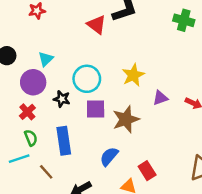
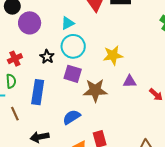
cyan triangle: (46, 59) -> (68, 23), moved
purple circle: (33, 82) -> (30, 23), moved

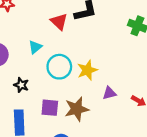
cyan circle: (73, 46) -> (59, 67), moved
purple square: (73, 74) -> (50, 108), moved

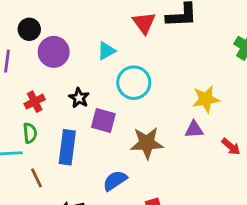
yellow star: (87, 70) -> (206, 99), moved
purple square: (50, 108) -> (103, 121), moved

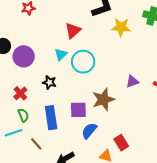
red triangle: (144, 23) -> (73, 31), moved, turned 42
cyan triangle: (106, 51) -> (61, 54), moved
yellow star: (206, 99) -> (121, 27), moved, turned 30
purple square: (103, 121) -> (78, 110), moved

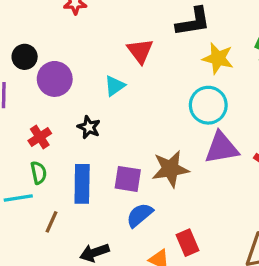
red triangle: (73, 31) -> (140, 51), turned -36
cyan circle: (83, 62) -> (208, 105), moved
purple triangle: (132, 81) -> (221, 148), size x1.6
brown line: (36, 144) -> (52, 222), turned 56

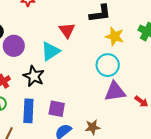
cyan triangle: (115, 86) -> (50, 51), size x1.5
black star: (89, 127) -> (34, 76), size x1.5
brown star: (170, 169) -> (93, 127), moved, size x0.7

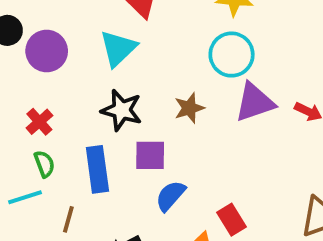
black star: (34, 76) -> (122, 110), moved
brown star: (93, 127) -> (189, 108), moved

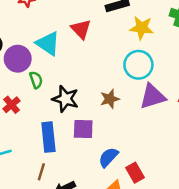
cyan triangle: (118, 48) -> (48, 43), moved, turned -44
green semicircle: (44, 164) -> (36, 80), moved
blue semicircle: (170, 196) -> (108, 157), moved
brown line: (68, 219) -> (41, 172), moved

